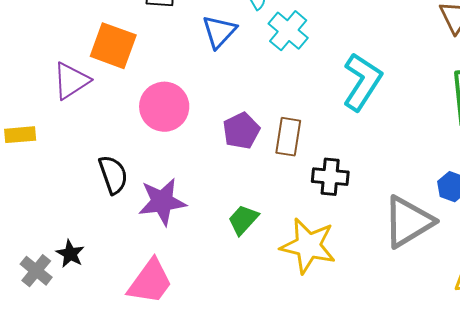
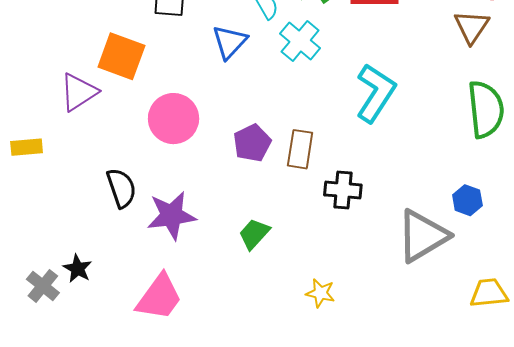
yellow star: (308, 246) -> (320, 293), moved, size x0.5

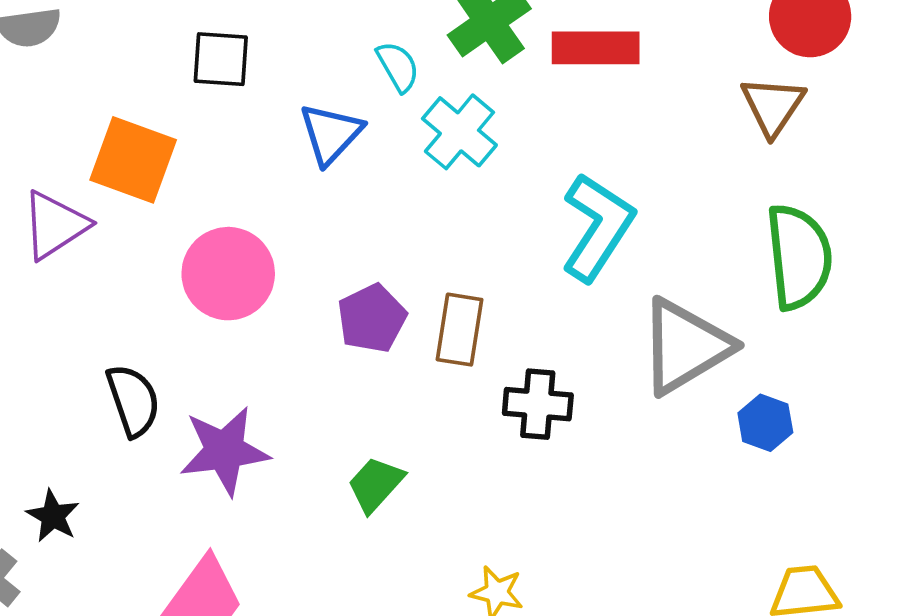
gray triangle: (423, 236) -> (685, 346), moved
black star: (78, 269) -> (53, 516), moved

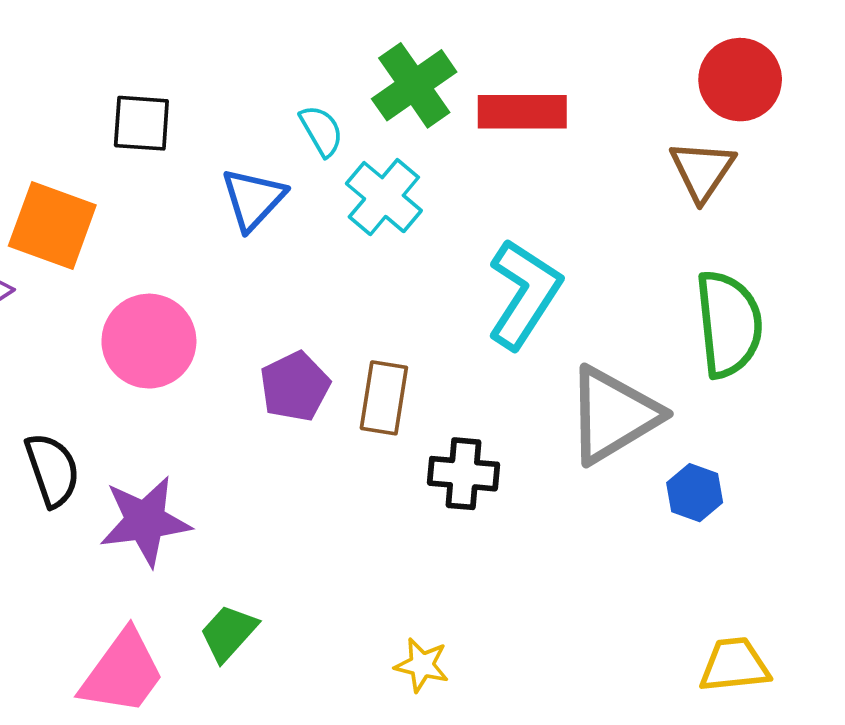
green trapezoid: (376, 484) -> (229, 633), moved

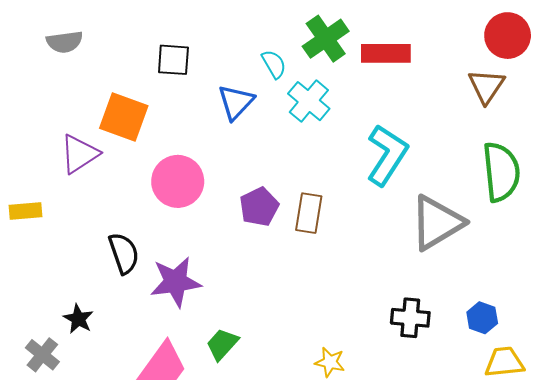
black cross: (463, 474) -> (410, 318), moved
blue hexagon: (695, 493) -> (482, 318), moved

